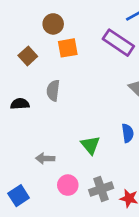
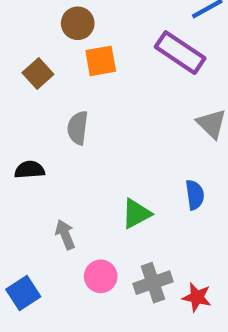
black semicircle: (20, 104) -> (30, 170), moved
green triangle: (90, 145) -> (136, 214), turned 42
gray arrow: (45, 158) -> (65, 235), turned 66

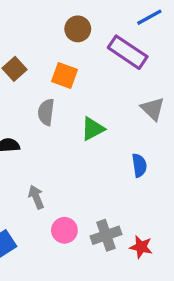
brown circle: (78, 23) -> (78, 29), moved
orange square: (101, 61) -> (64, 75), moved, turned 30
green triangle: (136, 214) -> (93, 129), moved

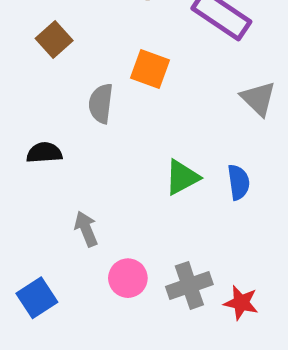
orange square: (64, 75) -> (150, 69), moved
green triangle: (93, 129) -> (182, 177), moved

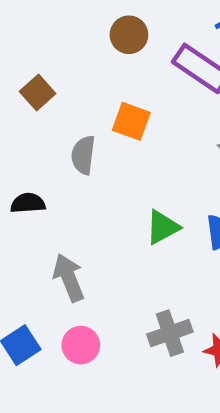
gray arrow: (86, 229) -> (69, 278), size x1.4
pink circle: (128, 278) -> (81, 345), moved

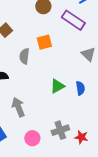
orange square: (131, 121) -> (44, 42), turned -35
pink circle: (81, 345) -> (32, 138), moved

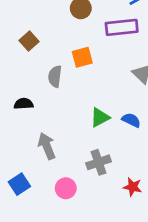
purple rectangle: (73, 20) -> (122, 27), turned -40
blue semicircle: (80, 88) -> (131, 120), turned -56
gray cross: (60, 130) -> (99, 162), moved

